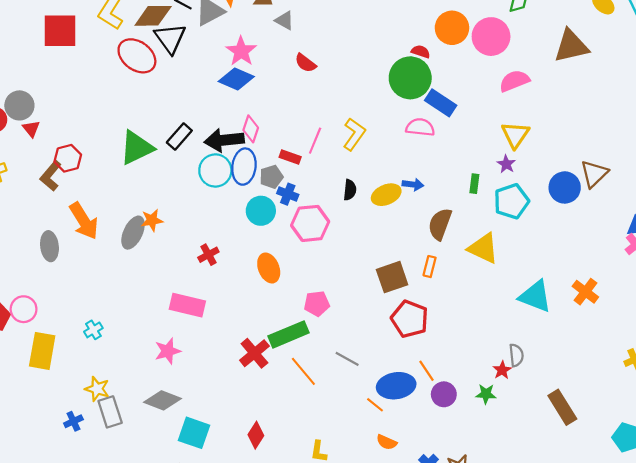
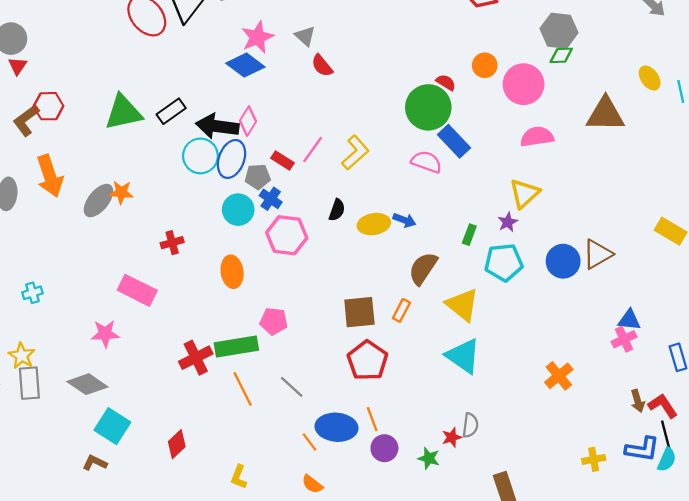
gray triangle: (285, 20) -> (305, 36), moved
orange circle: (452, 28) -> (485, 65), size x0.7
cyan triangle: (535, 296) -> (463, 356), moved

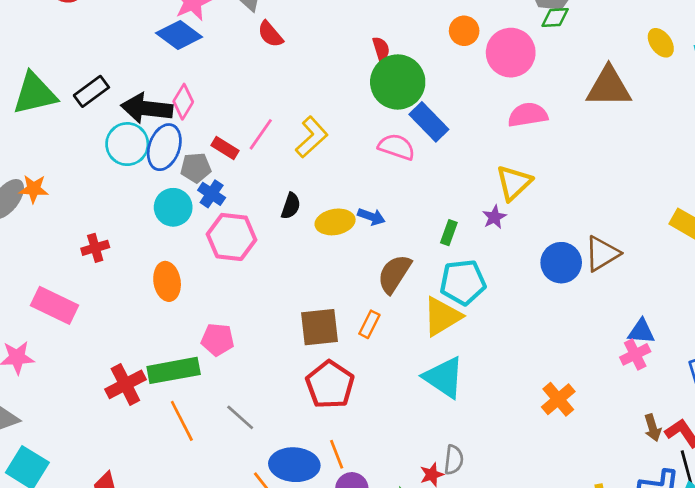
red semicircle: (446, 82) -> (381, 49), moved, turned 42
cyan pentagon: (504, 262) -> (463, 282), moved
yellow triangle: (462, 305) -> (442, 316), turned 51

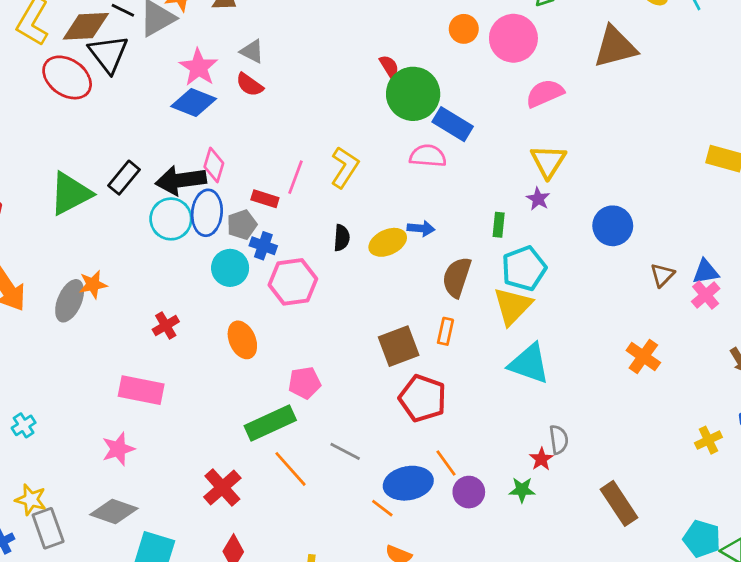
red semicircle: (270, 34) -> (250, 85), moved
brown triangle: (602, 254) -> (662, 275), moved, size x0.7
red cross: (125, 384) -> (222, 487), moved

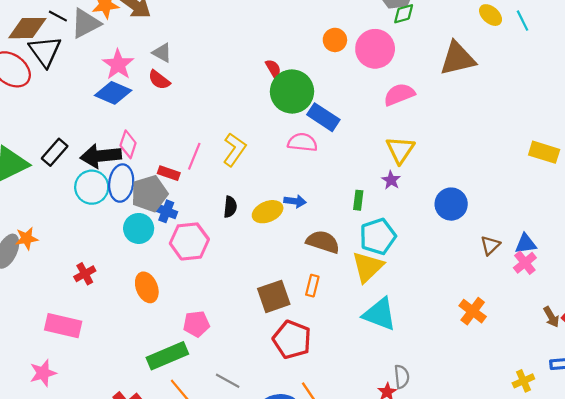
gray pentagon: (242, 225) -> (149, 194), size x1.5
brown semicircle: (457, 277) -> (323, 242), turned 88

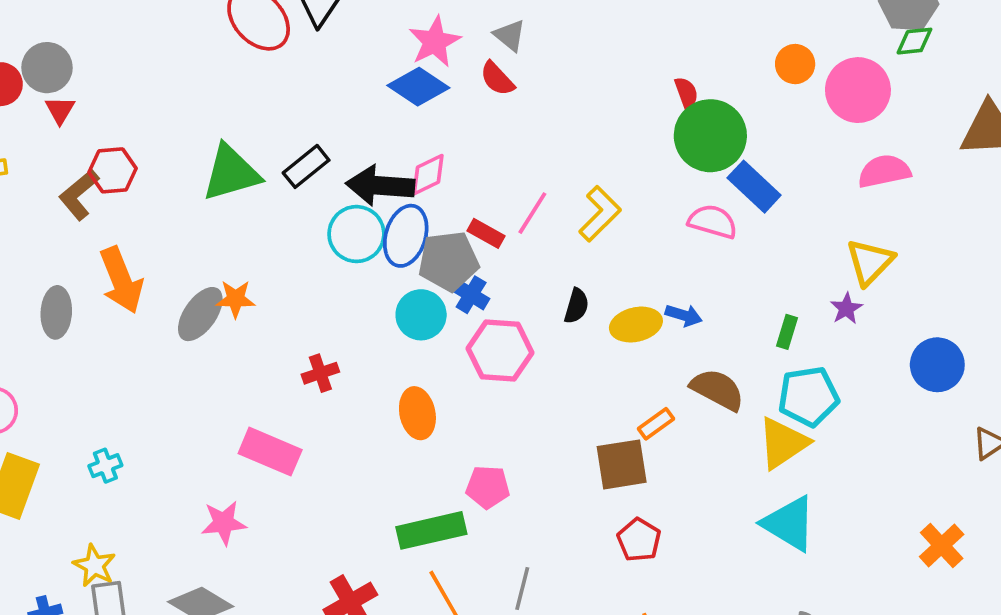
pink diamond: (128, 144) -> (428, 175), turned 36
orange rectangle: (312, 286) -> (656, 424), moved, turned 30
red pentagon: (292, 340) -> (639, 540), size x0.7
gray line: (228, 381) -> (522, 589), turned 65

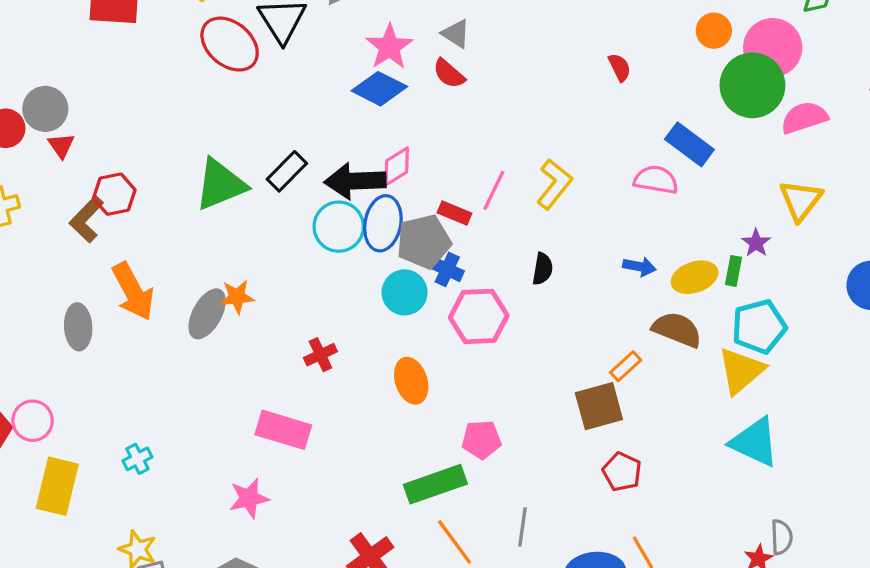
green circle: (710, 136) -> (752, 85), moved
purple star: (846, 309) -> (756, 243), moved
yellow ellipse: (636, 325) -> (695, 277), moved

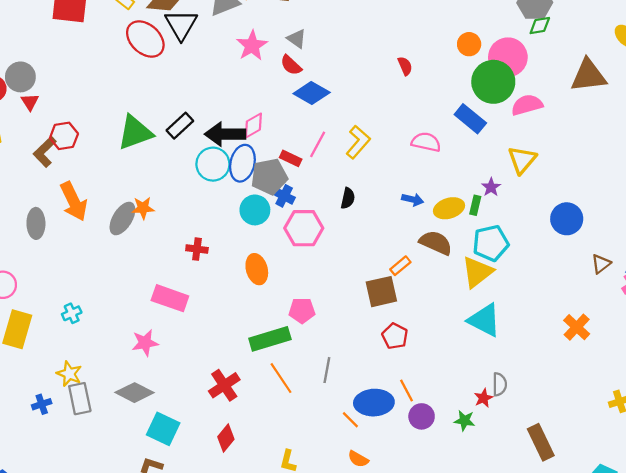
blue diamond: (379, 89) -> (312, 93), moved
blue rectangle: (689, 144) -> (470, 119), moved
red cross: (320, 355) -> (197, 249), turned 30

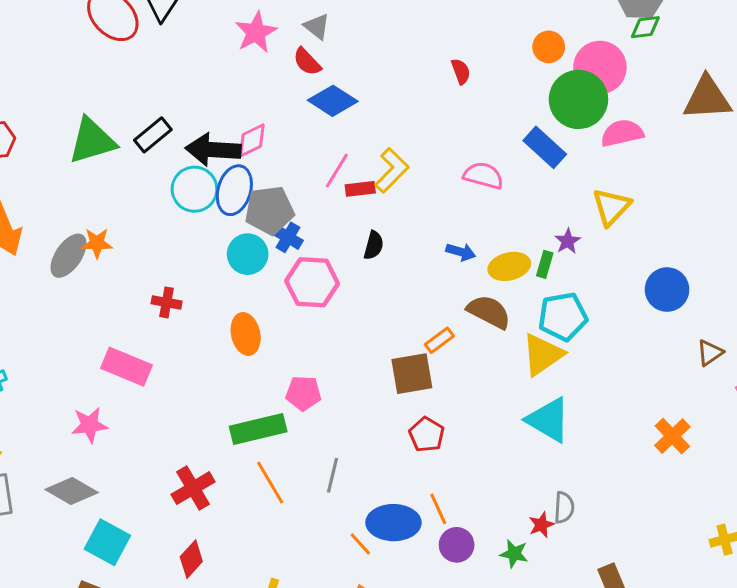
red rectangle: (291, 158) -> (360, 189), moved, turned -35

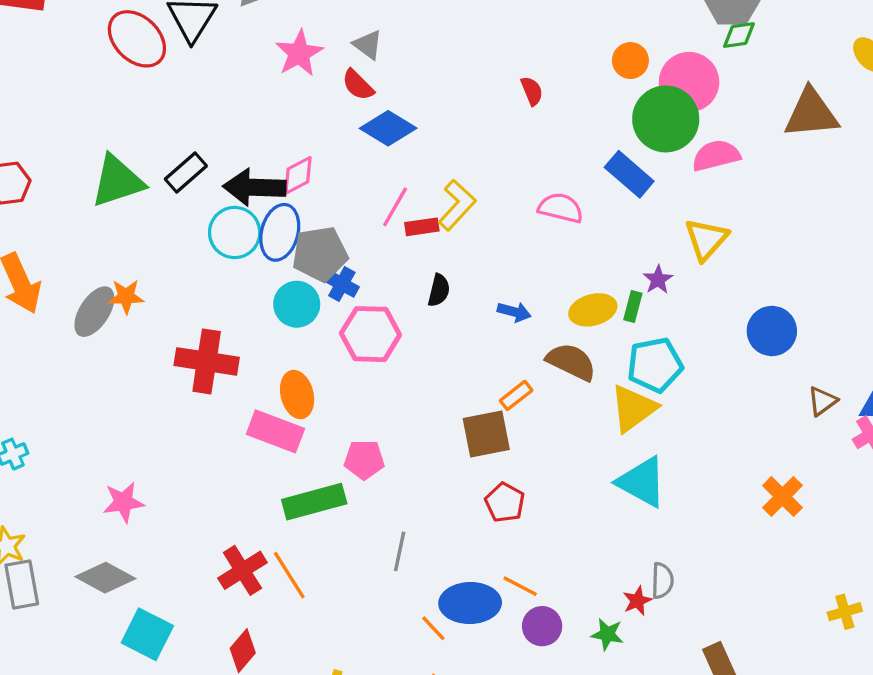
blue arrow: (461, 252) -> (514, 312), moved
red cross: (167, 302) -> (207, 361), size x1.8
pink rectangle: (126, 367) -> (275, 431), moved
orange line: (270, 483) -> (289, 575), moved
orange line: (438, 509) -> (520, 586), turned -36

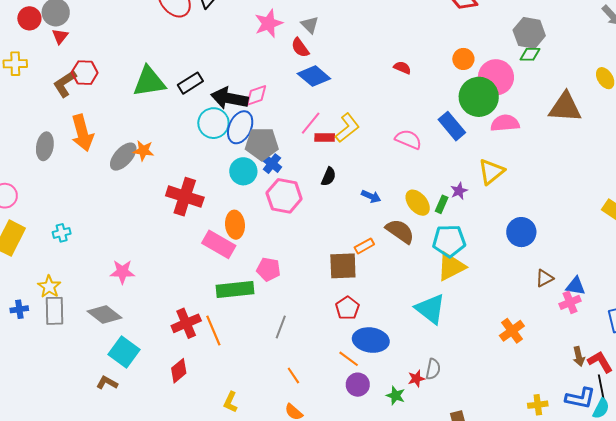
red semicircle: (532, 91) -> (402, 68), turned -54
yellow ellipse: (593, 310) -> (418, 203), turned 56
yellow triangle: (633, 408) -> (451, 267), moved
blue ellipse: (470, 603) -> (371, 340), moved

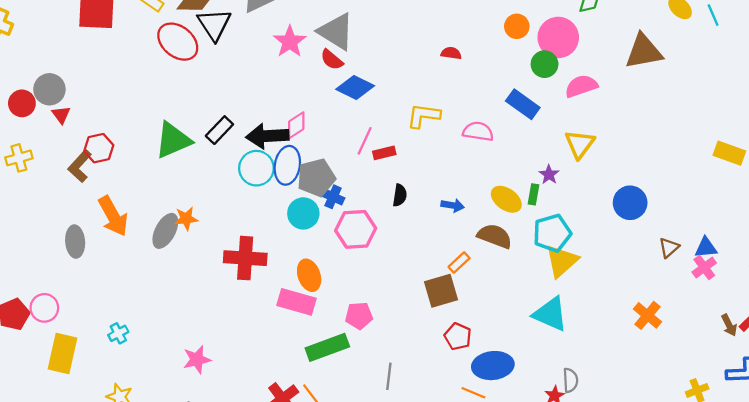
gray triangle: (310, 25) -> (336, 32), size x1.8
green circle: (479, 97) -> (545, 64), size x0.6
yellow L-shape: (347, 128) -> (424, 116), moved, turned -120

